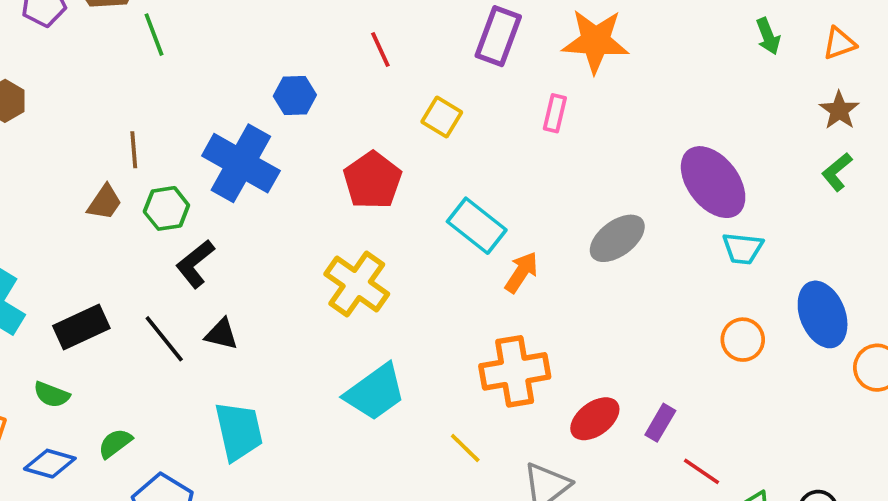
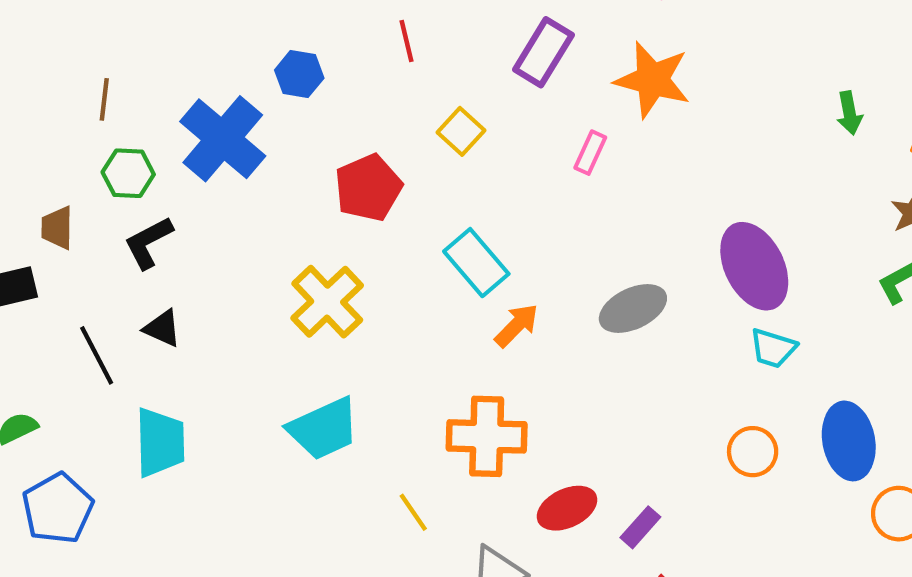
brown trapezoid: (105, 202) -> (57, 228), moved, turned 135
black line: (164, 339) -> (97, 355), moved

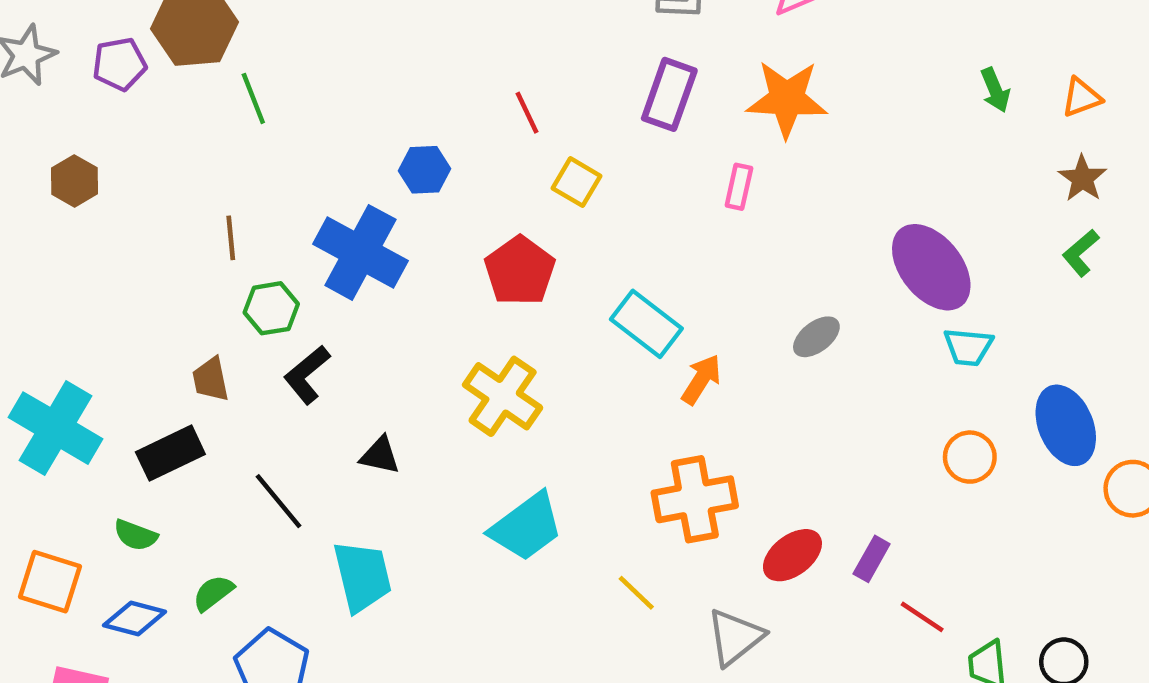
yellow square: (461, 131) -> (576, 182), moved
gray ellipse: (633, 308) -> (816, 337), size x0.7
black triangle: (162, 328) -> (380, 455), moved

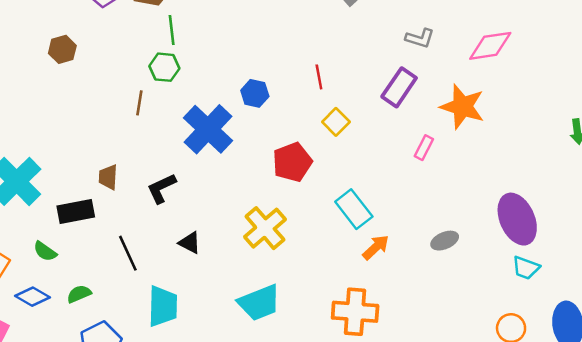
green hexagon: (271, 308) -> (164, 67), moved

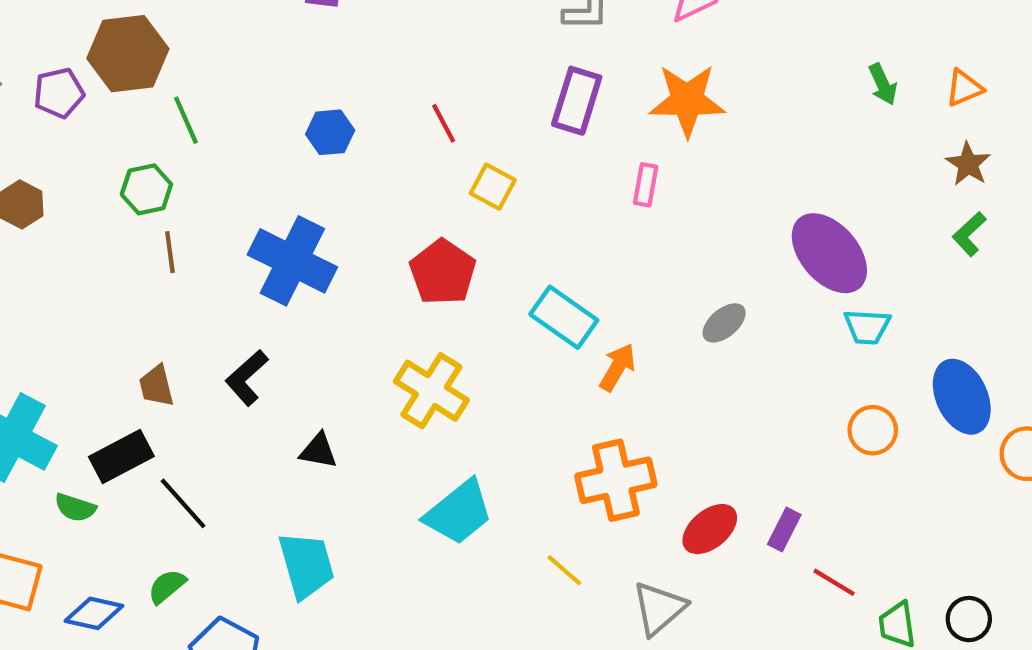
green hexagon: (164, 67) -> (146, 189), moved
blue hexagon: (255, 93) -> (330, 132), moved
green semicircle: (45, 251) -> (75, 508), moved
black line: (128, 253) -> (183, 503), moved

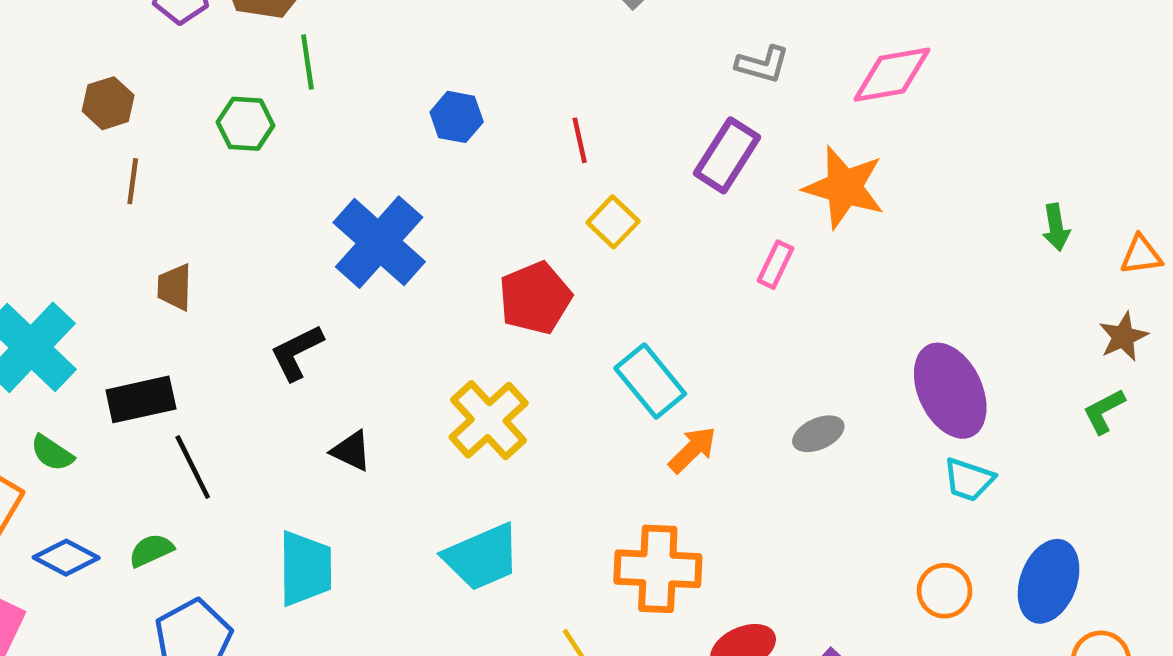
brown line: (170, 252) -> (133, 181), moved
brown trapezoid: (156, 386) -> (175, 287), moved
blue ellipse: (962, 397) -> (1049, 581), turned 30
green semicircle: (75, 508) -> (52, 453), moved

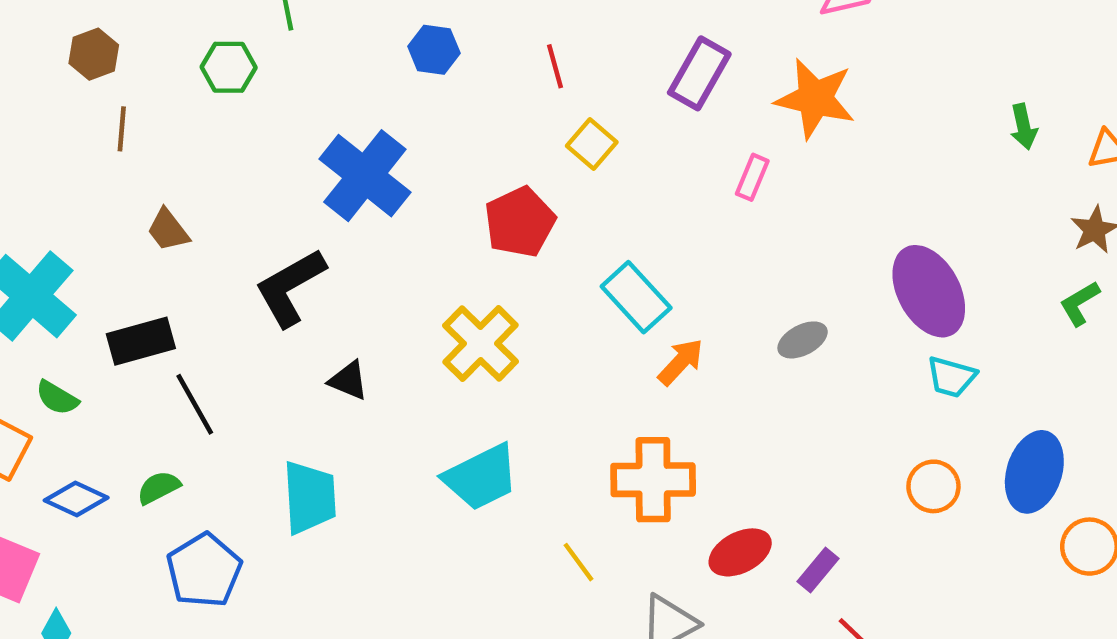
brown trapezoid: (175, 287) -> (168, 230), turned -36
black L-shape: (297, 353) -> (290, 287), size x1.4

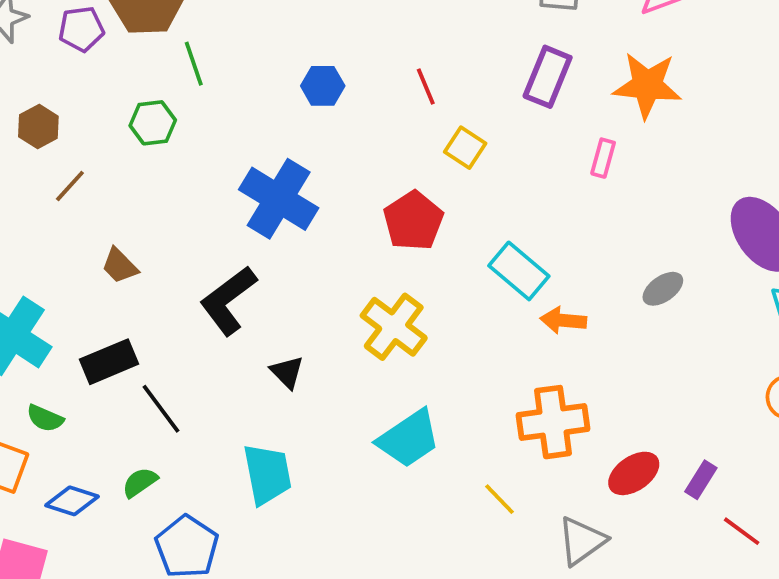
brown line: (122, 129) -> (70, 186), turned 45
orange arrow: (681, 362) -> (563, 320), turned -120
black triangle: (348, 380) -> (287, 372), turned 30

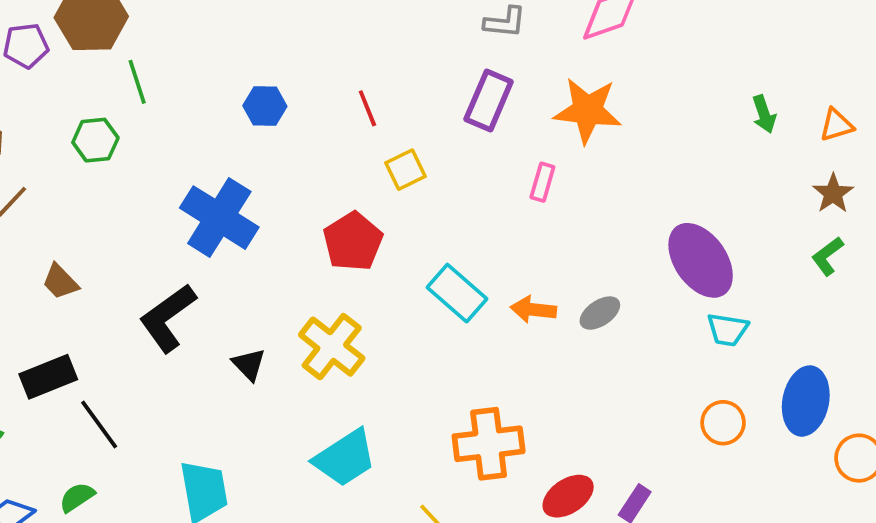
yellow square: (465, 148) -> (405, 170), turned 30
orange arrow: (563, 320) -> (533, 310), moved
black triangle: (287, 372) -> (249, 364), moved

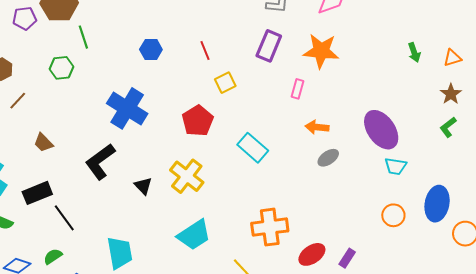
orange arrow: (533, 310) -> (317, 127), moved

